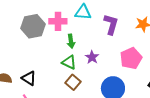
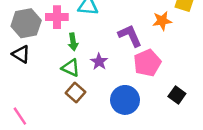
purple L-shape: (111, 24) -> (130, 36), moved, turned -40
black triangle: (29, 78) -> (21, 54), moved

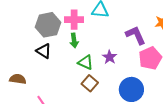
green arrow: (73, 42) -> (74, 40), moved

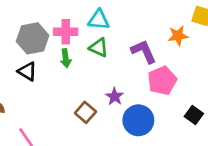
purple star: (110, 57) -> (115, 96), moved
green triangle: (86, 62) -> (99, 48), moved

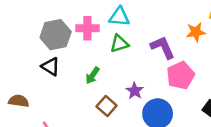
green triangle: (99, 48) -> (119, 44), turned -42
green arrow: (66, 58) -> (93, 75), moved, turned 42

